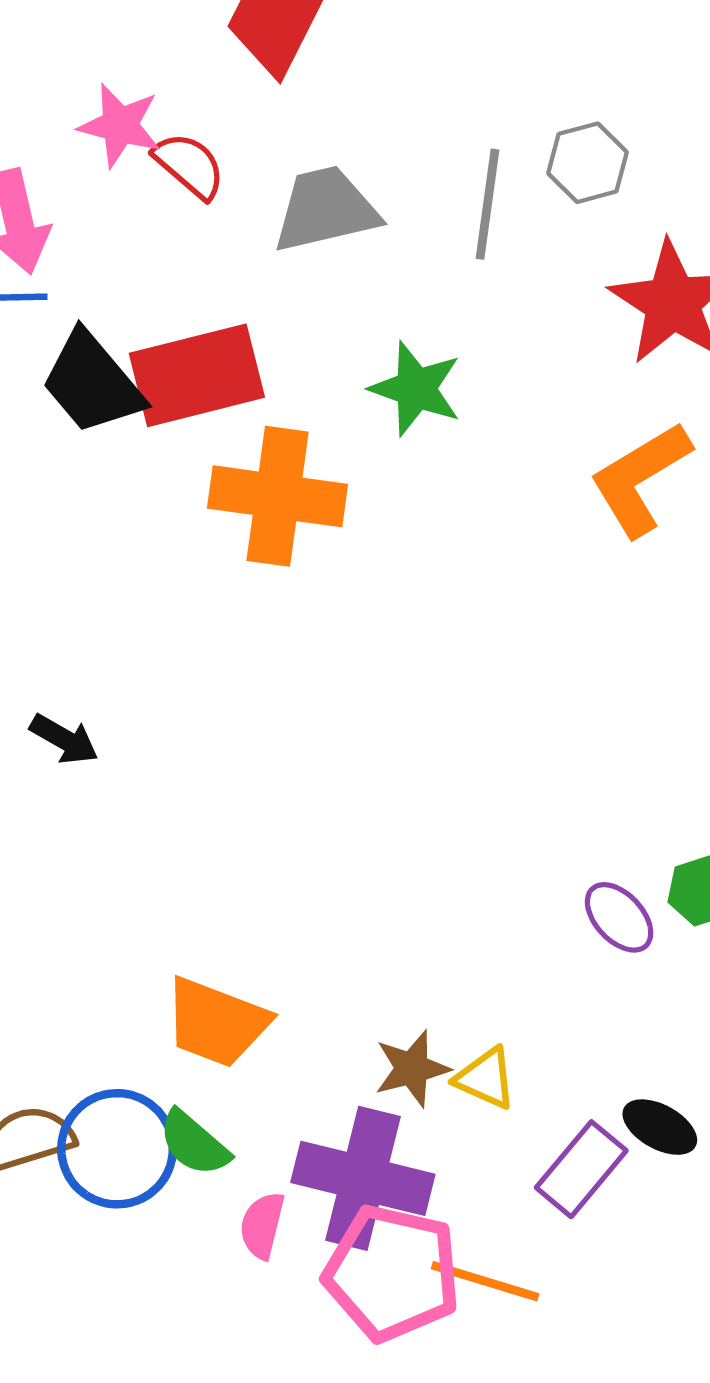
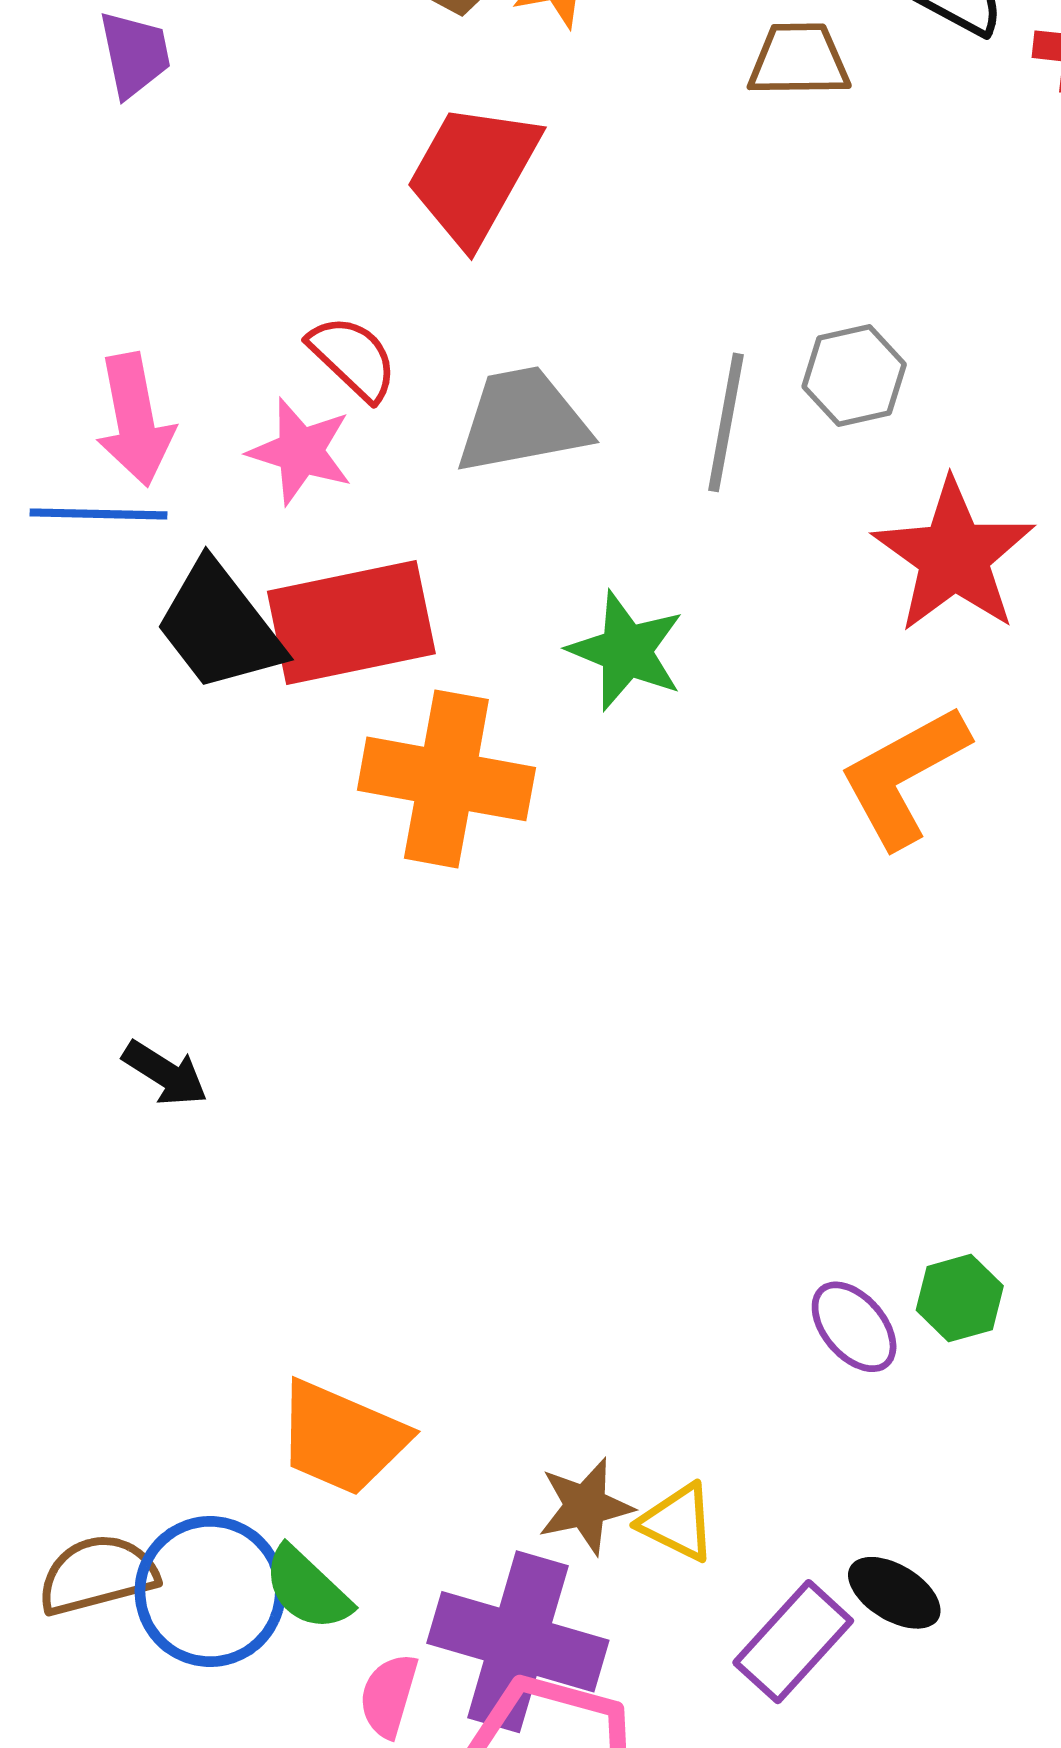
pink star: (120, 125) -> (300, 451), moved

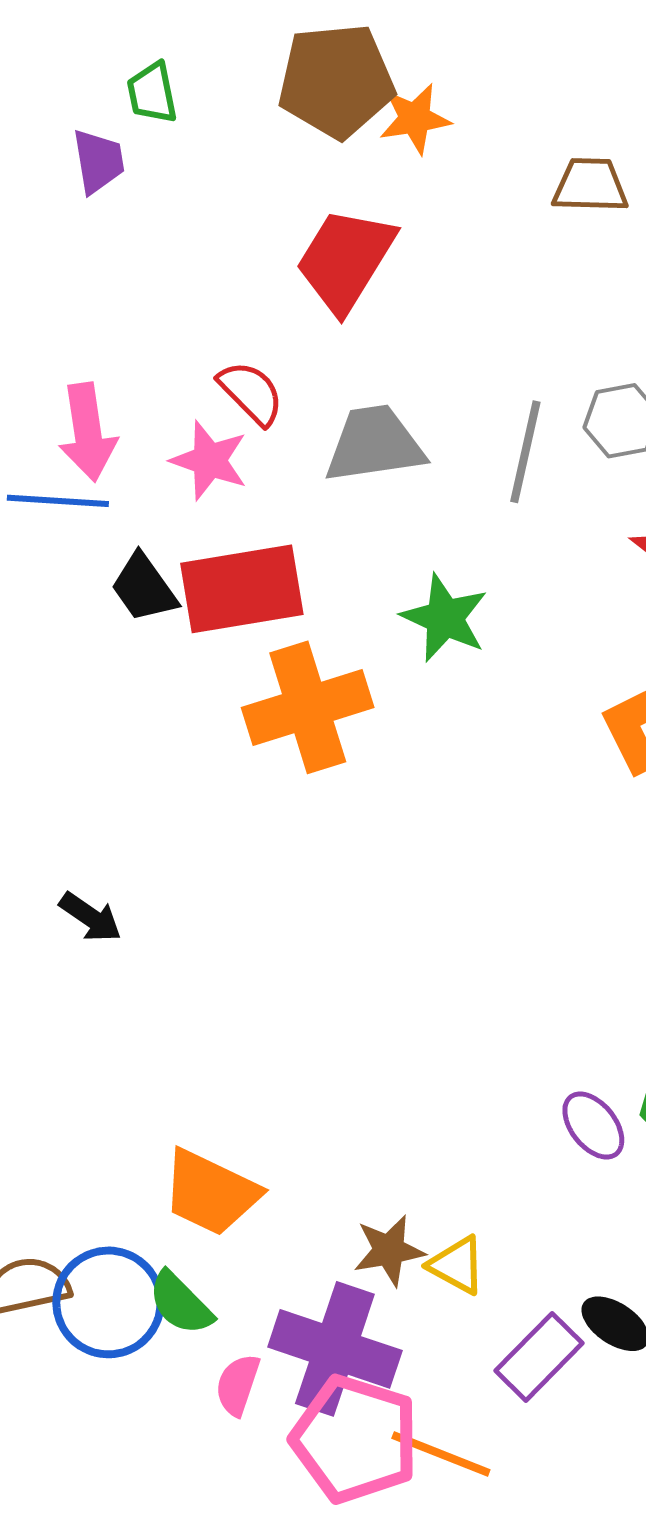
black trapezoid: (219, 626) -> (144, 588), size x0.7
orange cross: (446, 779) -> (308, 707), turned -30

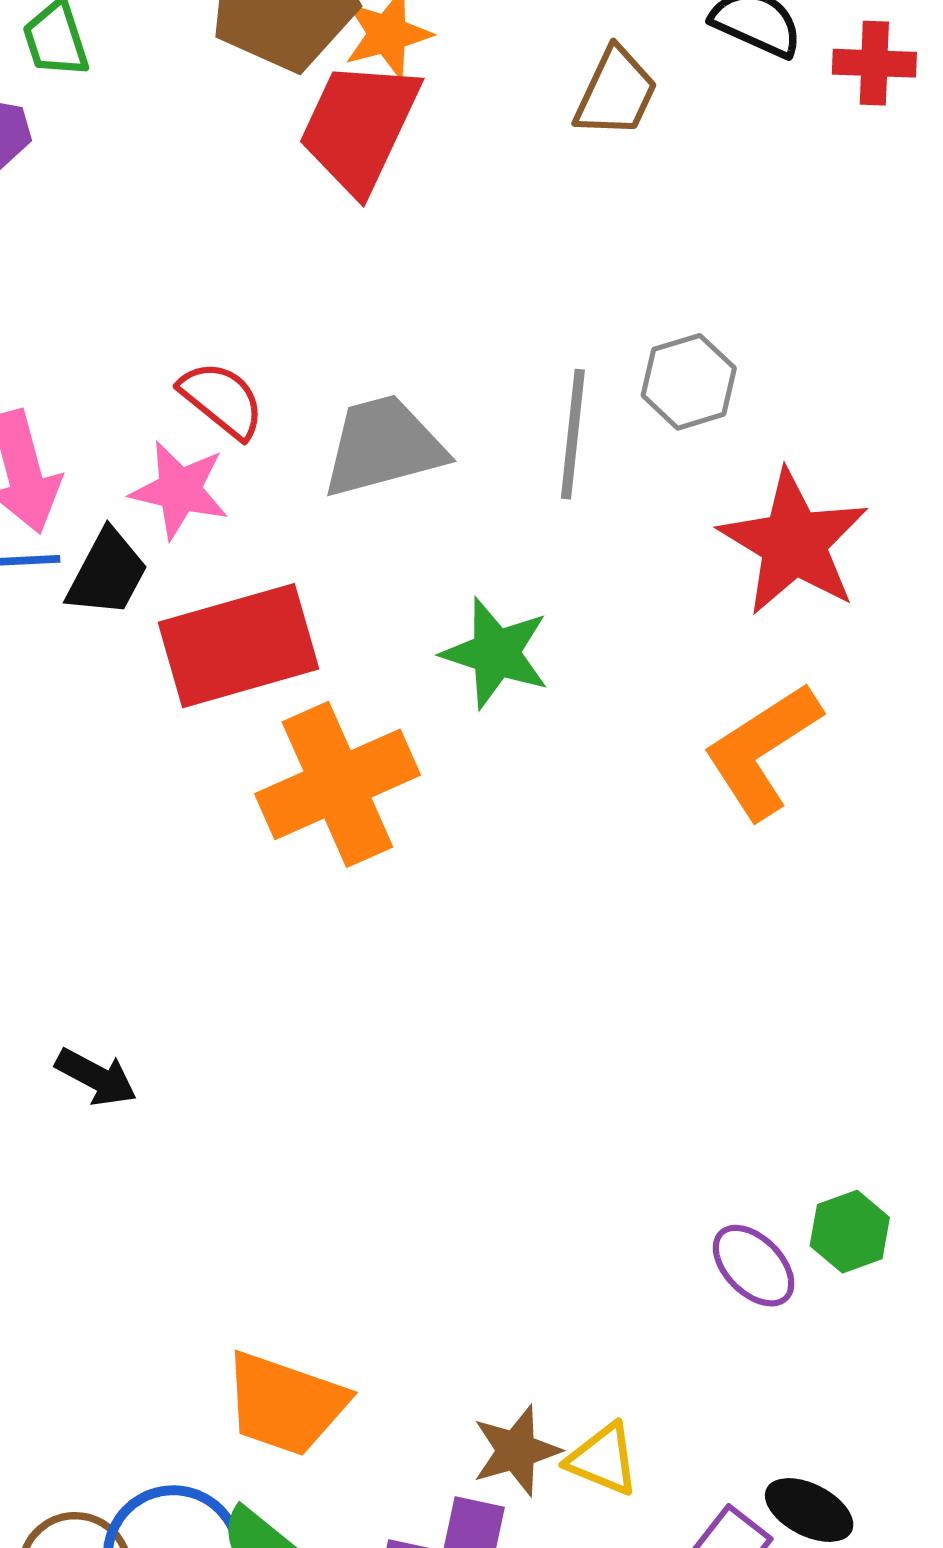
brown trapezoid: (590, 185) -> (616, 92), turned 120
red trapezoid: (345, 260) -> (359, 127), moved
black trapezoid: (144, 588) -> (107, 573), moved, turned -110

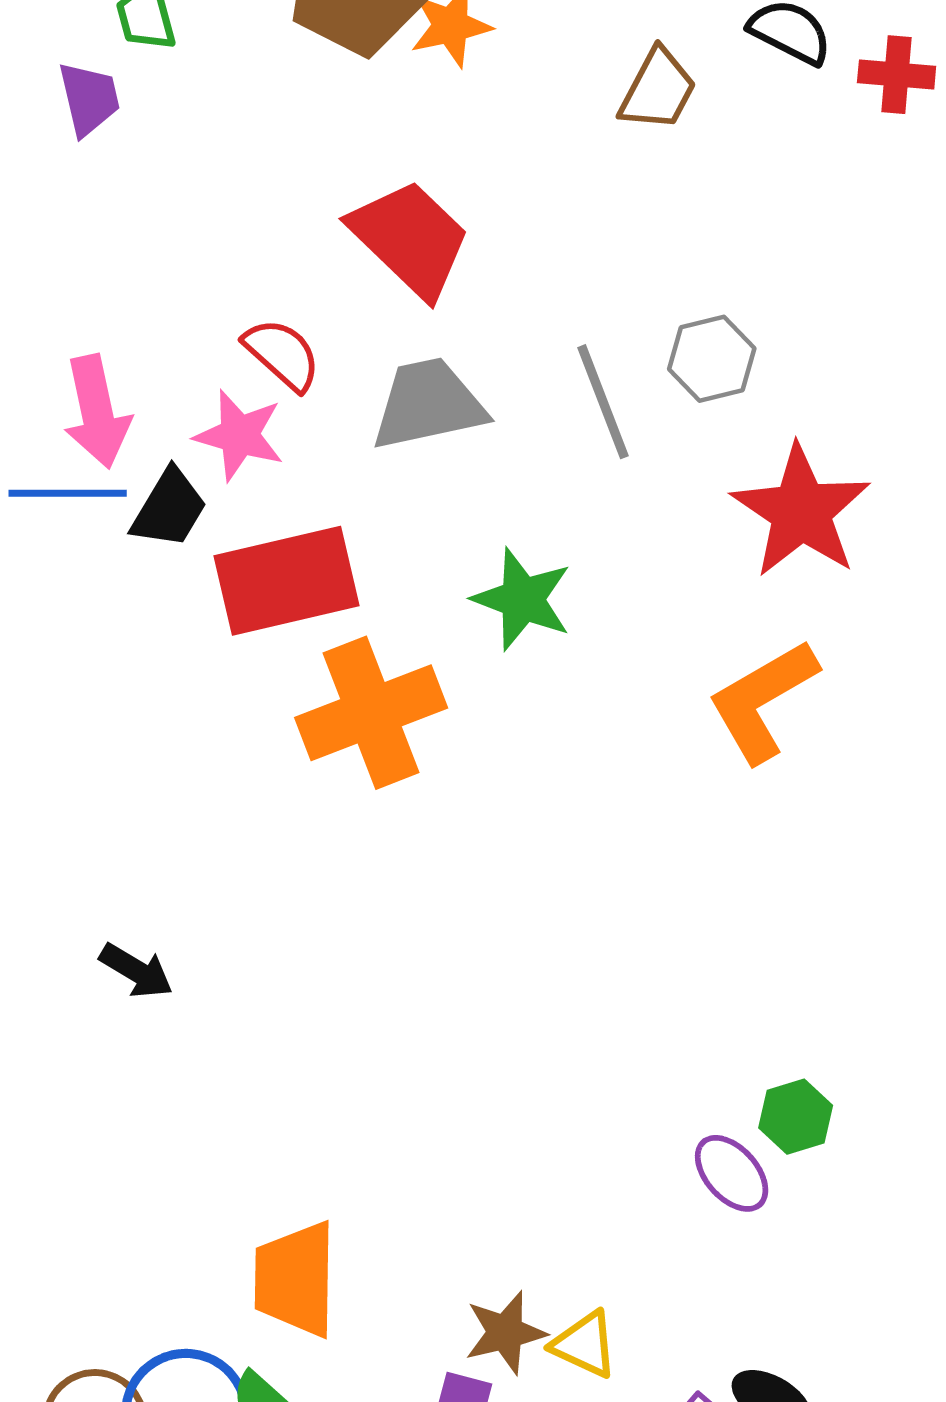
red trapezoid: (359, 127) -> (410, 239), moved, turned 106
gray line: (573, 434) -> (603, 402), turned -30
green hexagon: (850, 1232) -> (796, 1117), moved
orange trapezoid: (285, 1404) -> (295, 1279), turned 69

